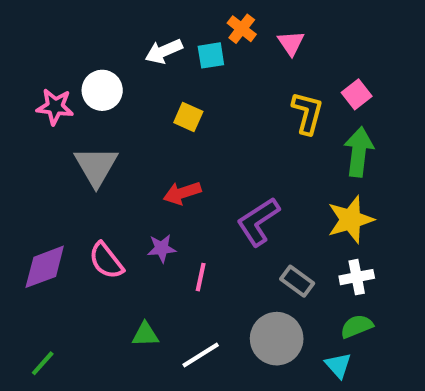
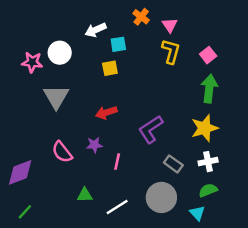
cyan square: (211, 55) -> (118, 44), moved
yellow L-shape: (307, 113) -> (171, 51), moved
yellow square: (188, 117) -> (110, 68), turned -35
purple diamond: (45, 267) -> (20, 172), moved

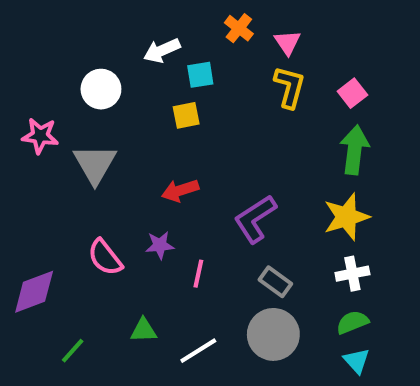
pink star: (32, 62) -> (40, 136), moved
gray rectangle: (173, 164) -> (275, 282), moved
green line: (25, 212) -> (73, 351), moved
cyan triangle: (197, 213) -> (356, 361), moved

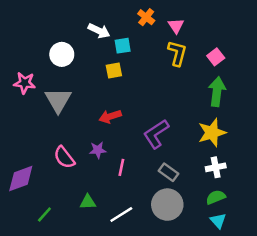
white arrow: (162, 51) -> (99, 31), turned -130

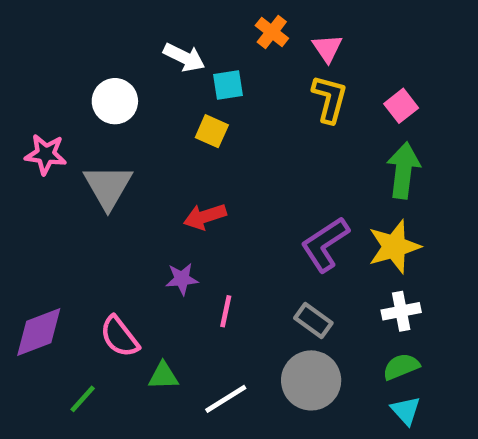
yellow square: (114, 71) -> (212, 131), turned 35
purple L-shape: (156, 134) -> (325, 244), moved
pink semicircle: (64, 157) -> (120, 337), moved

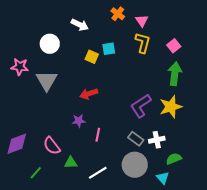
cyan square: (228, 85) -> (109, 49), moved
white cross: (401, 311) -> (157, 140), moved
cyan triangle: (406, 410) -> (163, 178), moved

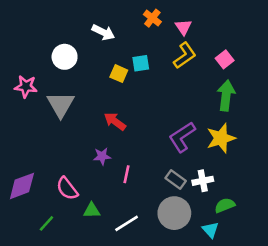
yellow L-shape: (143, 43) -> (185, 56), turned 40
red arrow: (89, 94) -> (115, 121), turned 54

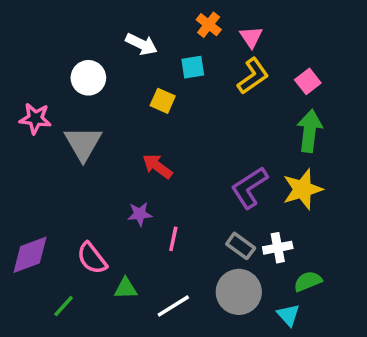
cyan square: (141, 63) -> (193, 67), moved

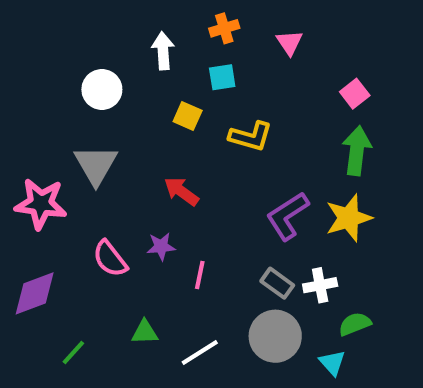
orange cross: (209, 25) -> (224, 28), moved, turned 35
white arrow: (141, 44) -> (163, 51), turned -120
yellow L-shape: (253, 76) -> (251, 136), moved, turned 51
pink star: (35, 118) -> (41, 204), moved, size x1.4
pink semicircle: (92, 258) -> (110, 259), moved

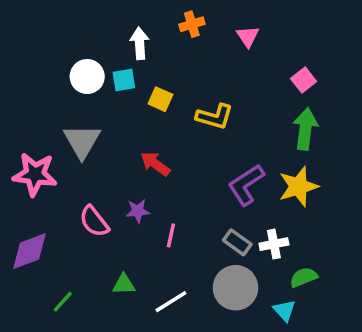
cyan square: (222, 77) -> (124, 80), moved

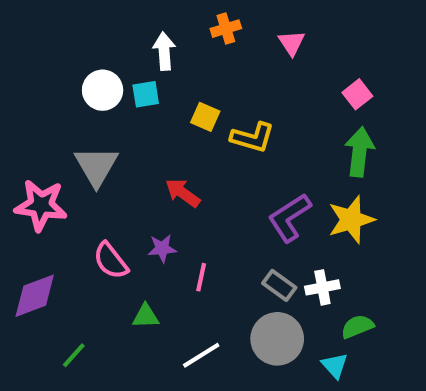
yellow square: (160, 99) -> (205, 117), moved
green triangle: (124, 284) -> (146, 316), moved

